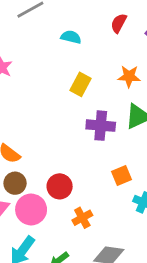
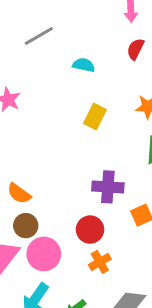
purple cross: (101, 126) -> (108, 187), moved
red circle: (60, 186) -> (90, 230), moved

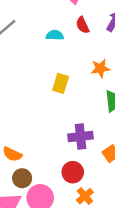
red semicircle: (135, 49) -> (83, 25), turned -42
cyan semicircle: (84, 65) -> (55, 35), moved

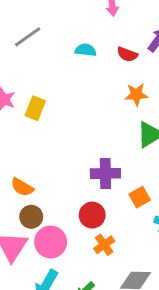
red semicircle: (83, 25) -> (127, 54), moved, turned -49
yellow rectangle: (61, 83) -> (35, 108), moved

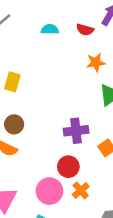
brown circle: (31, 217) -> (14, 124), moved
pink circle: (51, 242) -> (49, 191), moved

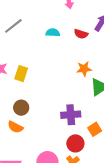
orange star: (96, 62) -> (84, 69), moved
red circle: (68, 167) -> (75, 143), moved

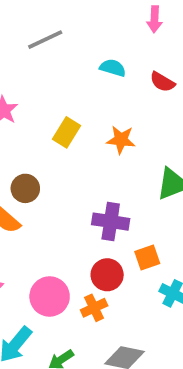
orange star: (84, 69) -> (121, 140), moved
yellow rectangle: (21, 74) -> (66, 132), moved

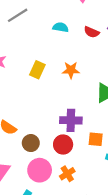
brown circle: (25, 188) -> (31, 143), moved
orange square: (147, 257) -> (96, 139), turned 32
red circle: (107, 275) -> (63, 145), moved

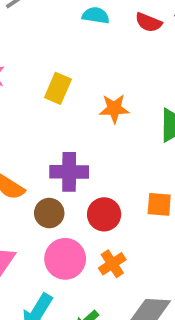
orange star: (71, 70) -> (114, 109), moved
purple cross: (71, 120) -> (69, 172), moved

